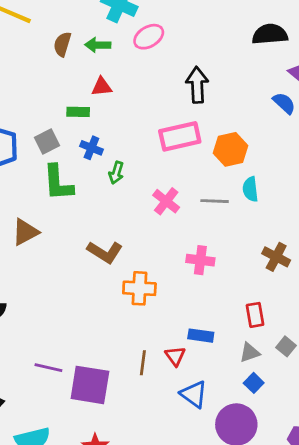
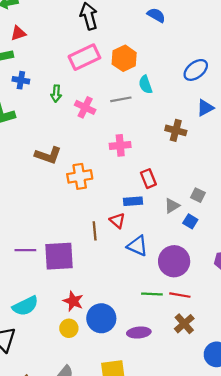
green arrow: (116, 173) -> (56, 94), moved
red rectangle: (255, 315) -> (148, 179), moved
blue square: (254, 383) -> (190, 221), moved

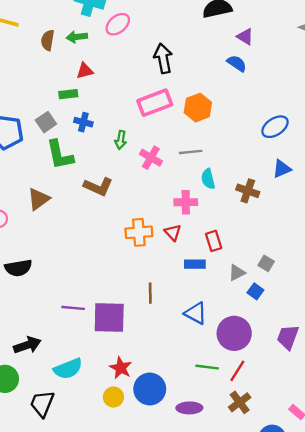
cyan semicircle: (145, 85) -> (208, 179), moved
brown L-shape: (48, 155) -> (98, 187), moved
red triangle: (117, 221) -> (173, 233), moved
red line: (180, 295) -> (237, 371), turned -72

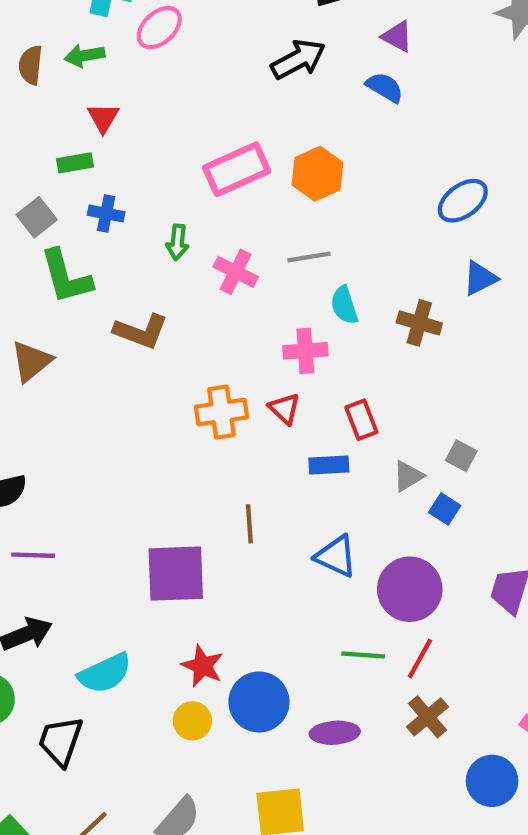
black arrow: (163, 58) -> (298, 59), moved, turned 76
red triangle: (85, 71) -> (103, 118), turned -42
purple line: (73, 308) -> (33, 555), moved

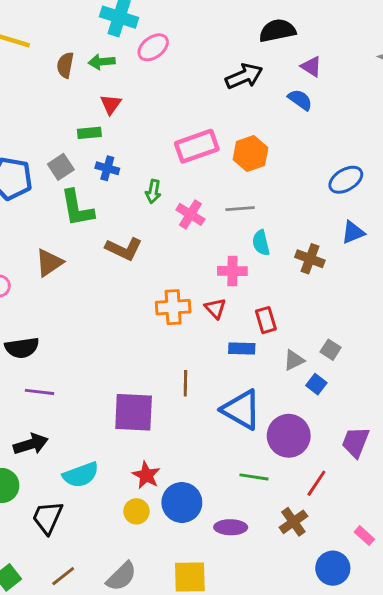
blue triangle: (336, 556) -> (241, 410), size x1.4
red line: (420, 658) -> (316, 483), moved

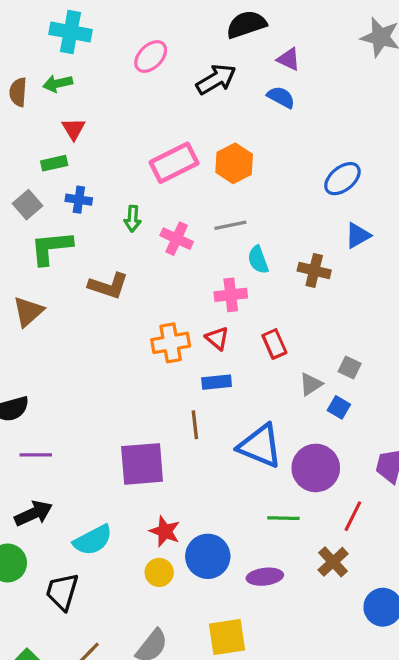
pink ellipse: (153, 47) -> (151, 57), moved
green L-shape: (77, 208) -> (51, 248), turned 102
blue rectangle: (242, 348) -> (217, 382), moved

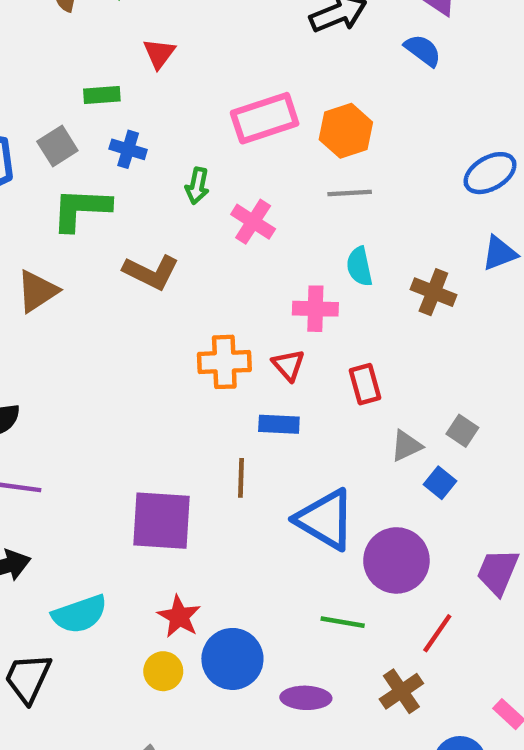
red triangle: (74, 129) -> (159, 53), moved
gray line: (230, 225) -> (350, 193), moved

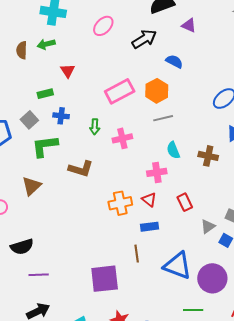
blue semicircle: (423, 50) -> (174, 61), moved
pink cross: (253, 222) -> (122, 138), turned -36

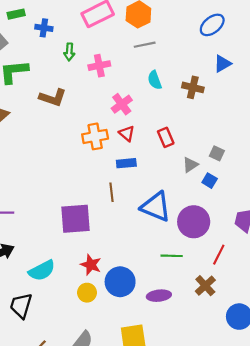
blue cross: (61, 116) -> (44, 28), moved
pink cross: (157, 172) -> (122, 104), moved, turned -30

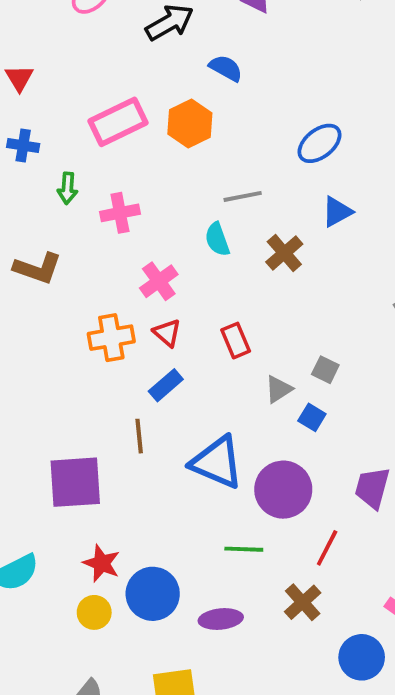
gray line: (145, 45) -> (243, 196), moved
brown cross: (193, 87) -> (284, 253), turned 35
blue rectangle: (126, 163) -> (166, 385), turned -36

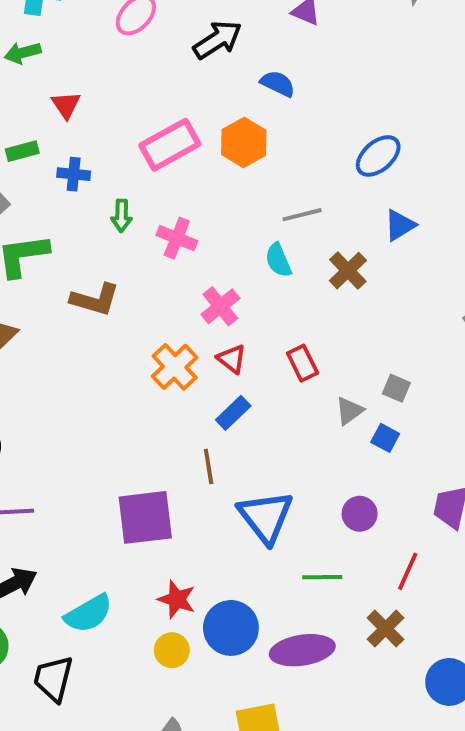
pink cross: (120, 213) -> (177, 238), turned 36
orange cross: (111, 338) -> (175, 367), turned -30
blue triangle: (217, 462) -> (266, 517), moved, turned 32
purple circle: (283, 490) -> (360, 514), size x0.6
purple ellipse: (221, 619) -> (302, 650), size x1.4

